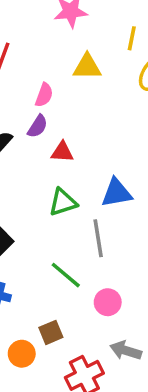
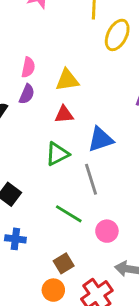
yellow triangle: (87, 67) -> (67, 80), moved
red triangle: (62, 152) -> (64, 114), moved
orange circle: (22, 354) -> (53, 290), moved

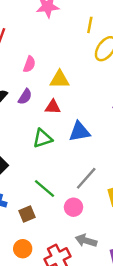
purple semicircle: (27, 94) -> (25, 97), moved
gray line: (91, 179) -> (86, 178), moved, turned 50
brown square: (64, 263) -> (27, 214), moved

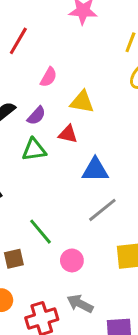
green triangle: (42, 138) -> (34, 150), moved
gray line: (86, 178) -> (102, 210), moved

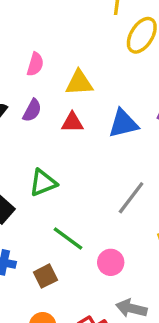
green triangle: (34, 150) -> (43, 183), moved
blue triangle: (95, 170) -> (123, 124), moved

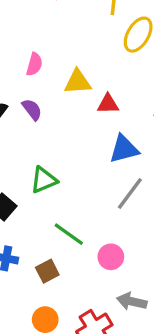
purple semicircle: (32, 110) -> (32, 109), turned -65
red triangle: (72, 123) -> (108, 104), moved
blue triangle: (123, 124) -> (124, 149), moved

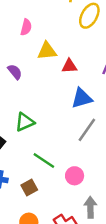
pink semicircle: (34, 64) -> (26, 27), moved
gray arrow: (132, 301) -> (90, 207), turned 78

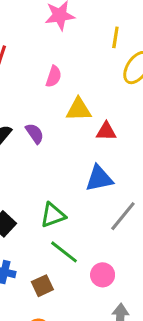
blue triangle: (82, 98) -> (99, 178), moved
green triangle: (25, 122) -> (53, 215), moved

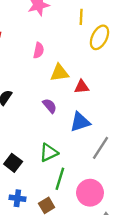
purple semicircle: (35, 133) -> (50, 106), moved
green line: (64, 252) -> (60, 179), turned 75
pink circle: (103, 275) -> (90, 193), size x1.5

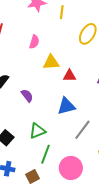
yellow line: (81, 17) -> (62, 12), moved
purple semicircle: (50, 106) -> (27, 96), moved

